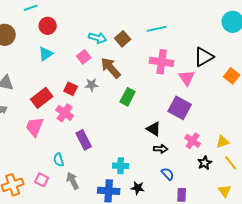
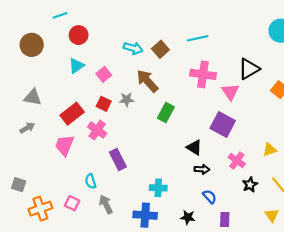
pink square: (84, 57) -> (104, 74), moved
yellow triangle: (223, 142) -> (270, 150), moved
black star: (138, 188) -> (188, 217), moved

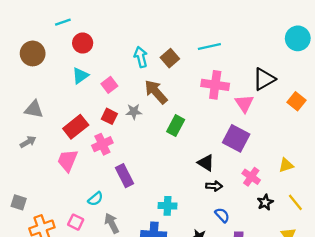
cyan arrow: (133, 48) -> (141, 57), turned -120
pink cross: (97, 130) -> (102, 144), turned 30
cyan semicircle: (91, 181) -> (95, 199), turned -112

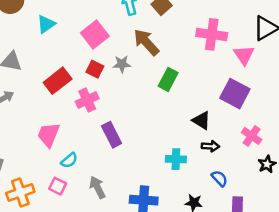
cyan triangle: (80, 76) -> (46, 24), moved
pink square: (109, 85) -> (95, 34), size x1.5
pink trapezoid: (68, 160) -> (49, 135), moved
cyan semicircle: (95, 199) -> (69, 160), moved
cyan cross: (168, 206) -> (176, 159), moved

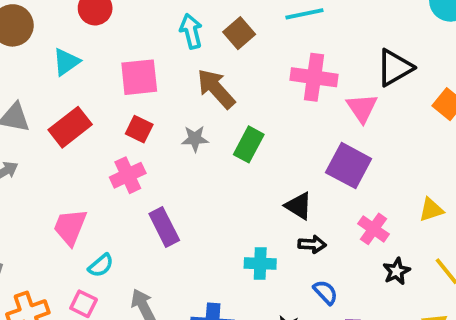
pink square: (95, 34) -> (139, 77), turned 32
gray star: (122, 64) -> (195, 139), moved
red rectangle: (58, 81) -> (70, 127), moved

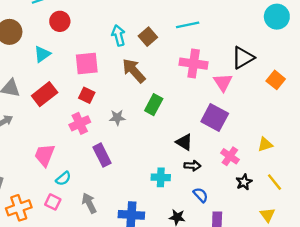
gray star: (195, 139) -> (117, 118), moved

